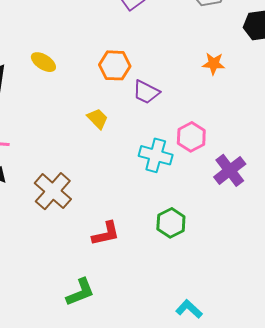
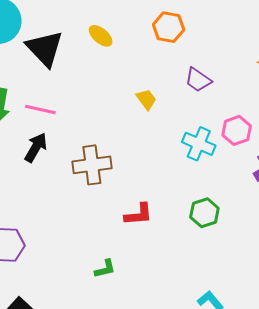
orange hexagon: (115, 65) -> (169, 27), moved
brown cross: (53, 191) -> (92, 165), turned 33
green L-shape: (80, 292) -> (105, 269), size x0.7

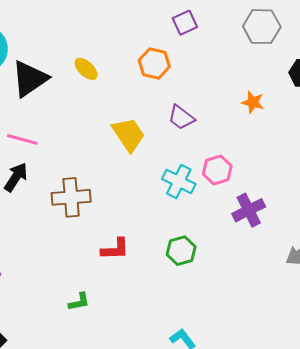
black triangle: (45, 48) -> (30, 79), turned 36
yellow trapezoid: (146, 99) -> (129, 135), size x1.6

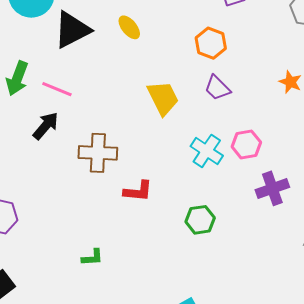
orange hexagon: (154, 63) -> (211, 43), moved
red L-shape: (115, 249) -> (138, 191), moved

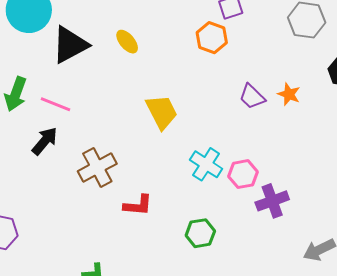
orange hexagon: (211, 43) -> (212, 38), moved
purple trapezoid: (217, 88) -> (252, 97), moved
pink hexagon: (246, 145) -> (243, 174), moved
brown cross: (98, 153) -> (97, 167), turned -30

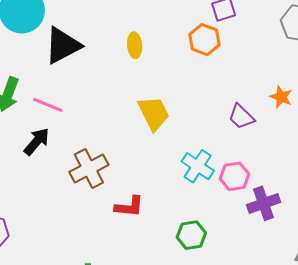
yellow ellipse: (127, 42) -> (135, 45), moved, turned 35
purple trapezoid: (252, 97) -> (241, 117), moved

